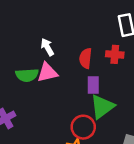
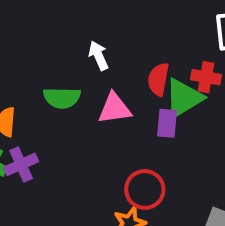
pink triangle: (47, 72) -> (115, 108), moved
green triangle: (102, 107) -> (184, 98), moved

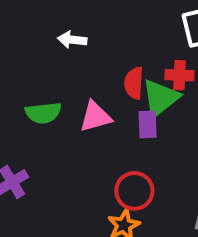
white arrow: (99, 56) -> (72, 40), moved, turned -52

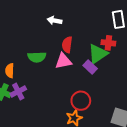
red semicircle: (134, 83) -> (67, 45), moved
purple rectangle: (148, 124) -> (90, 67), turned -48

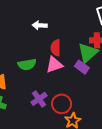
purple cross: (18, 92) -> (39, 99), moved
red circle: (81, 101) -> (62, 104), moved

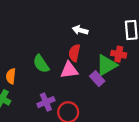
white arrow: (40, 25) -> (80, 30), moved
green semicircle: (27, 64) -> (41, 64), turned 54

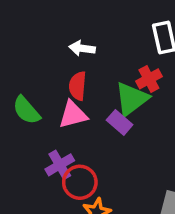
red cross: (119, 54) -> (149, 79), turned -32
purple cross: (46, 102) -> (60, 165), moved

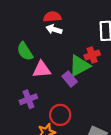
red semicircle: (78, 86) -> (52, 17), moved, turned 72
green semicircle: (26, 110) -> (25, 51), moved
red circle: (80, 182) -> (60, 115), moved

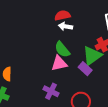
green semicircle: (25, 51) -> (62, 49), moved
purple cross: (28, 99) -> (51, 91), turned -35

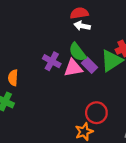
purple rectangle: (85, 69) -> (89, 65), moved
purple cross: (51, 91) -> (52, 61), moved

